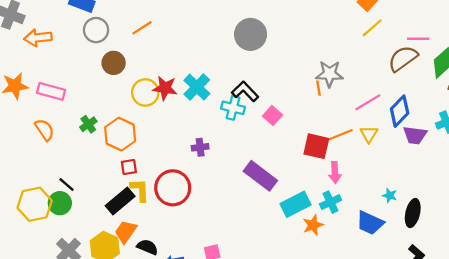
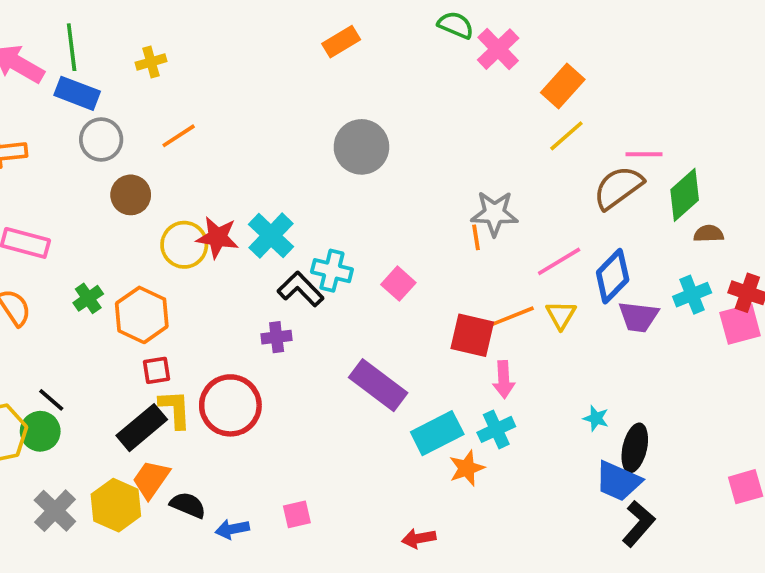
black L-shape: (245, 91) -> (301, 289), moved
blue trapezoid: (370, 223) -> (618, 481), moved

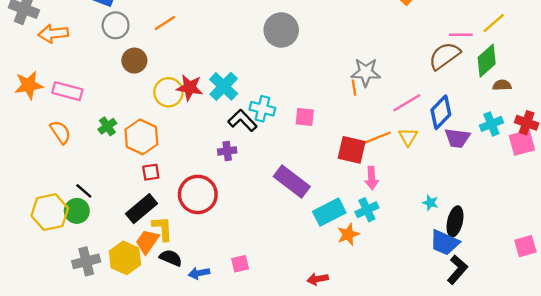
yellow line: (566, 136) -> (494, 23), moved
pink square: (398, 284) -> (305, 117), turned -36
yellow L-shape: (175, 409) -> (163, 229), moved
gray cross: (55, 511) -> (86, 261), turned 32

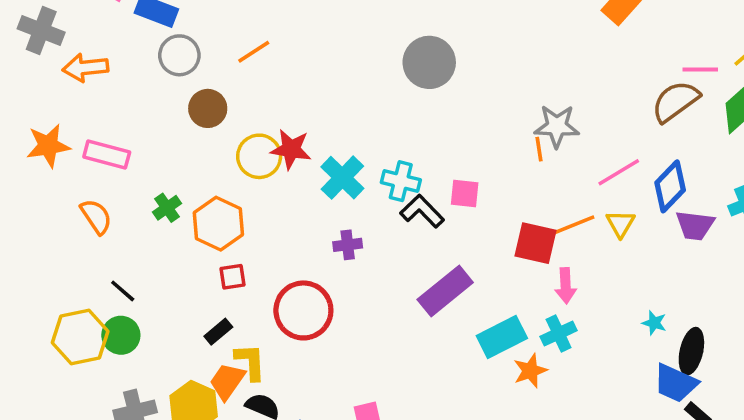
cyan cross: (224, 86) -> (342, 178), moved
black L-shape: (242, 120) -> (422, 211), moved
purple rectangle: (292, 182) -> (445, 291), turned -76
black line: (84, 191) -> (123, 291), moved
black rectangle: (141, 209) -> (218, 332), size x0.6

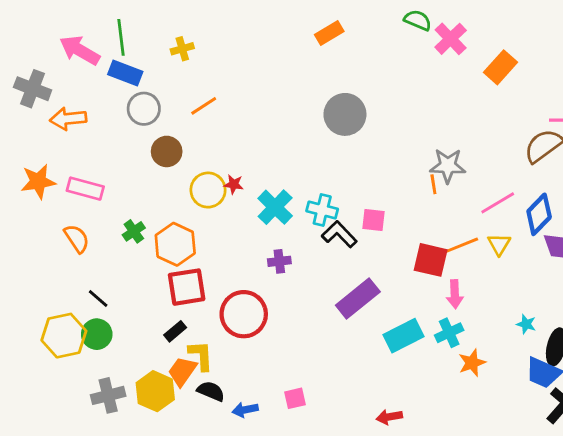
red star: (291, 149) -> (234, 184), size x0.6
red square: (233, 277) -> (187, 287), size x1.8
orange star: (530, 371) -> (472, 363), moved

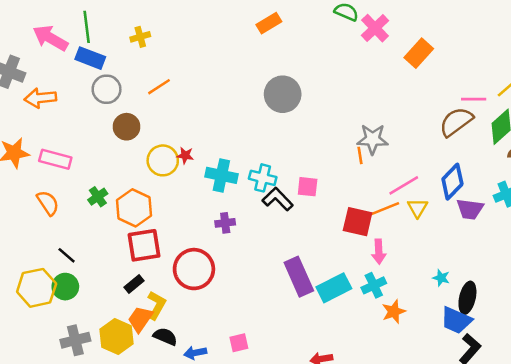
pink line: (498, 203) -> (404, 185), moved
cyan cross: (275, 207) -> (221, 175), turned -32
purple rectangle: (358, 298) -> (299, 277), moved, turned -75
yellow L-shape: (201, 356) -> (156, 305), turned 32

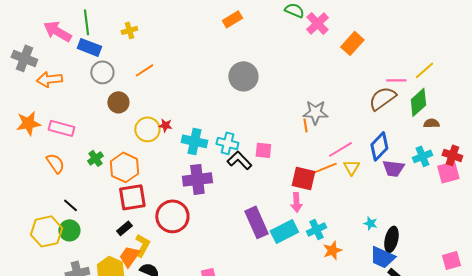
purple cross: (225, 223) -> (197, 179), size x1.8
pink arrow: (379, 252) -> (296, 202), moved

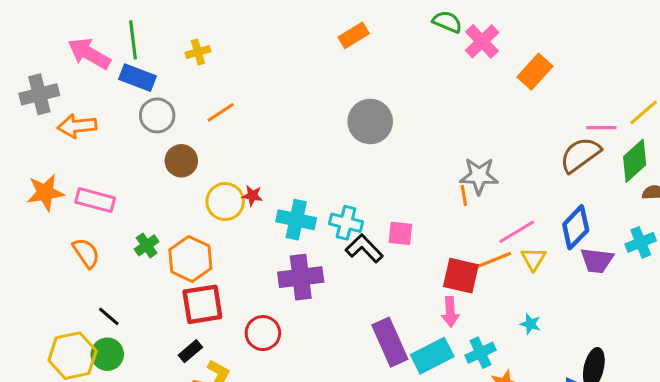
gray cross: (24, 58) -> (39, 94), turned -35
red circle: (172, 216) -> (263, 333), size x0.7
cyan star: (370, 223) -> (530, 324), moved

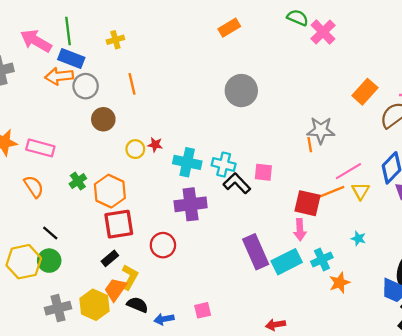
orange rectangle: (535, 72) -> (365, 92), moved
orange line: (221, 112) -> (132, 84), turned -70
orange arrow: (77, 126) -> (59, 76), moved
yellow circle: (225, 202) -> (135, 149), size x0.7

